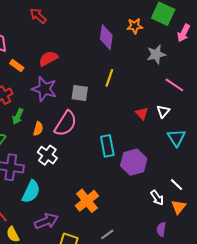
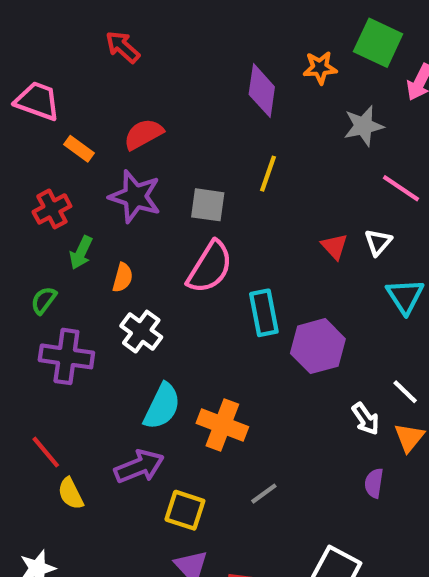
pink semicircle: (66, 124) -> (210, 267), moved
cyan semicircle: (31, 192) -> (162, 406), moved
orange cross: (87, 201) -> (222, 425), turned -30

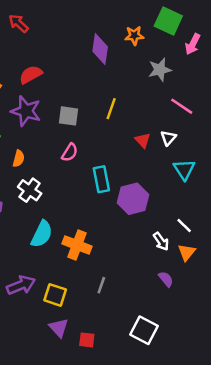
yellow line: (268, 174) -> (111, 109), moved
pink semicircle: (210, 267) -> (70, 152), size x0.6
purple arrow: (139, 467) -> (21, 285), moved
purple semicircle: (374, 483) -> (166, 279), turned 133
gray line: (264, 494) -> (101, 285), turned -35

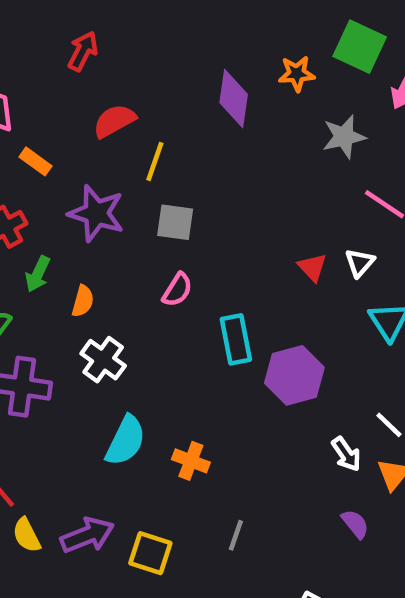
red arrow: (19, 23) -> (83, 51), turned 75
red semicircle: (31, 75) -> (114, 121), moved
yellow line: (111, 109) -> (155, 161), moved
orange cross: (77, 245) -> (191, 461), size x0.7

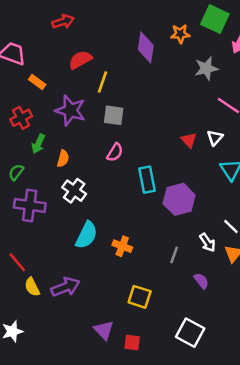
red arrow: (83, 51) -> (63, 22), turned 45
purple semicircle: (355, 524) -> (201, 281), moved
gray line: (236, 535) -> (174, 255), moved
yellow square: (150, 553) -> (140, 297), moved

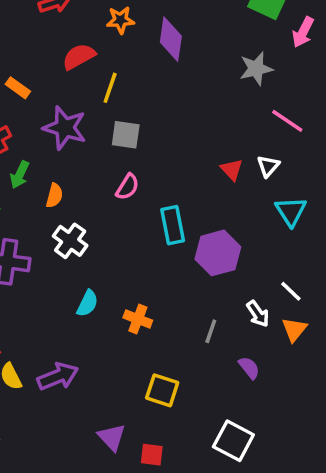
orange star: (180, 34) -> (120, 20), moved
cyan semicircle: (86, 235) -> (87, 303), size x0.7

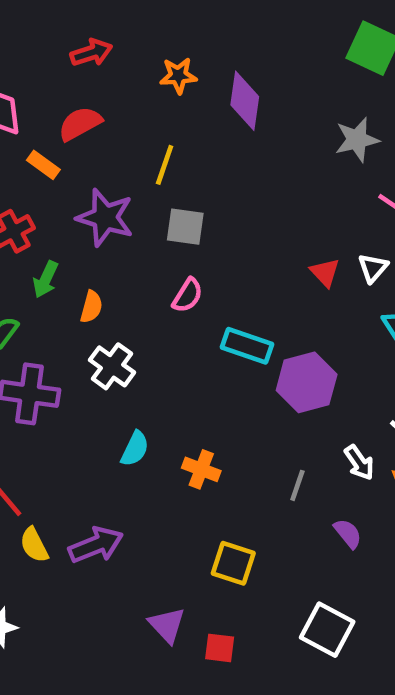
red semicircle: (79, 57) -> (80, 124), moved
cyan rectangle: (173, 225) -> (247, 346), turned -60

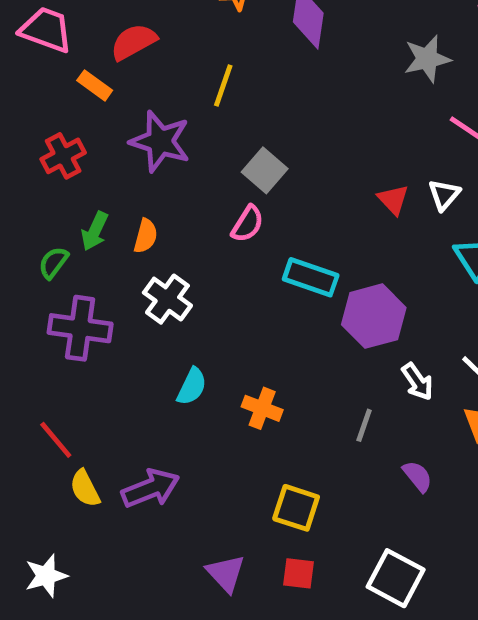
gray square: (185, 227) -> (265, 170), moved, turned 33
green arrow: (46, 279) -> (95, 231), moved
white arrow: (359, 463) -> (417, 382), moved
red square: (220, 648) -> (299, 573), moved

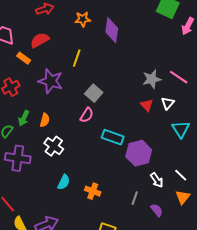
gray star: (427, 59) -> (152, 79), moved
purple semicircle: (417, 476) -> (157, 210), moved

